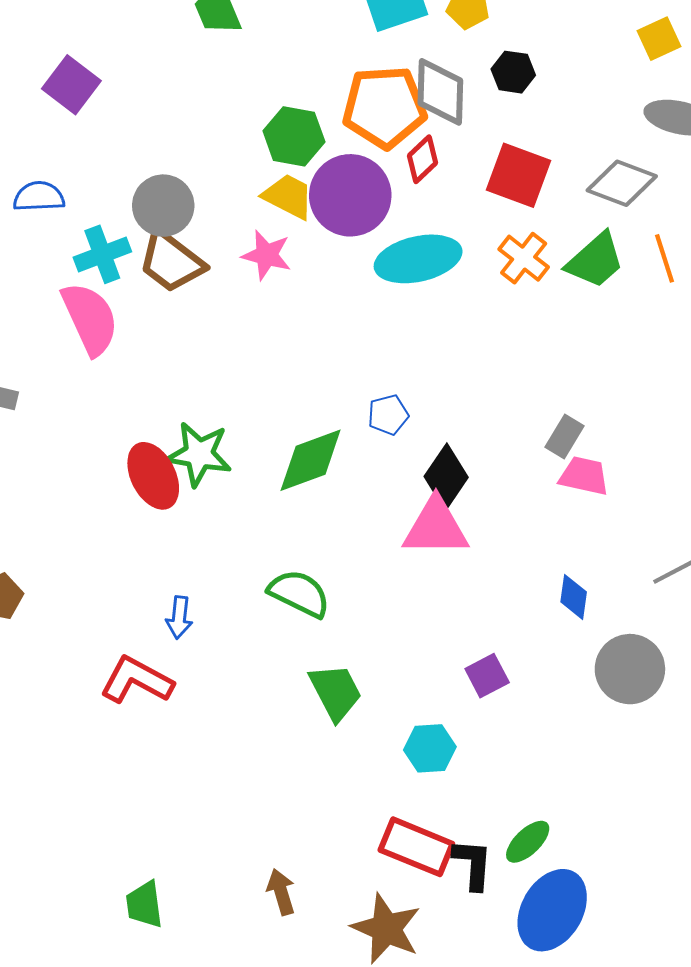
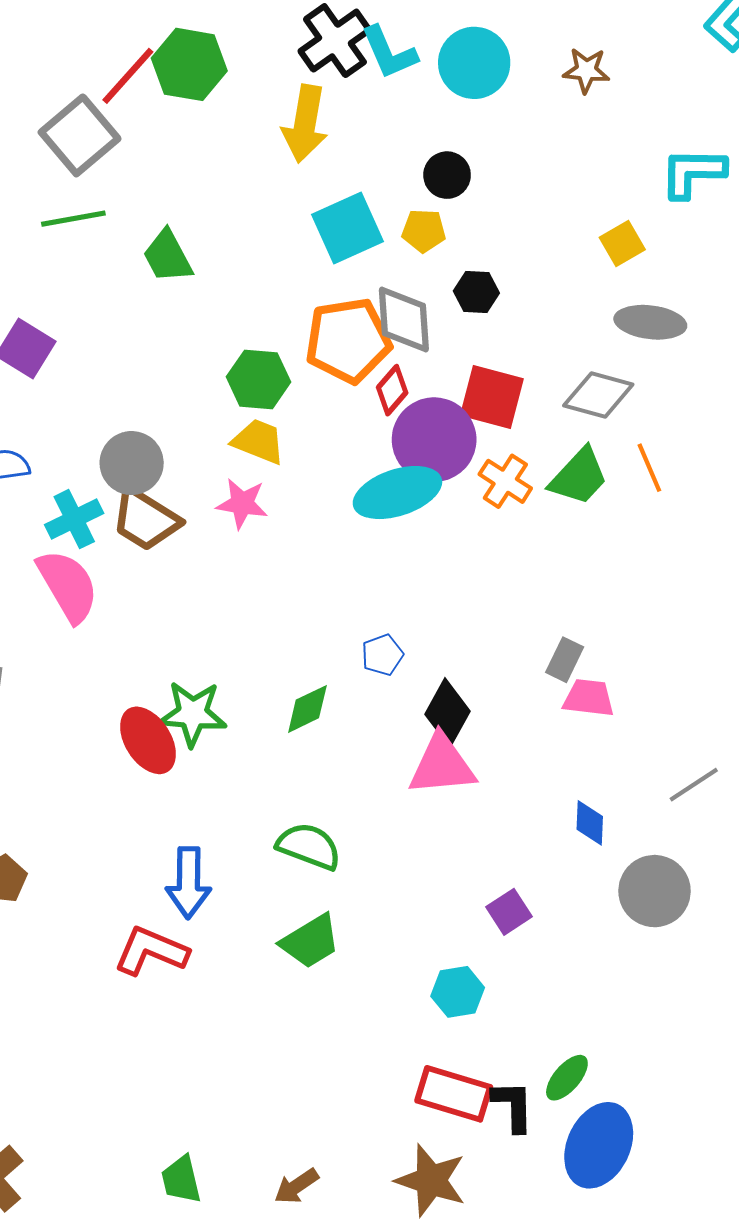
purple circle: (350, 195) -> (434, 440), moved
green diamond: (311, 460) -> (307, 709), size x0.7
blue arrow: (179, 618) -> (188, 883), size x1.6
green trapezoid: (336, 692) -> (310, 941), moved, turned 92
brown arrow: (281, 892) -> (296, 1186), moved, turned -102

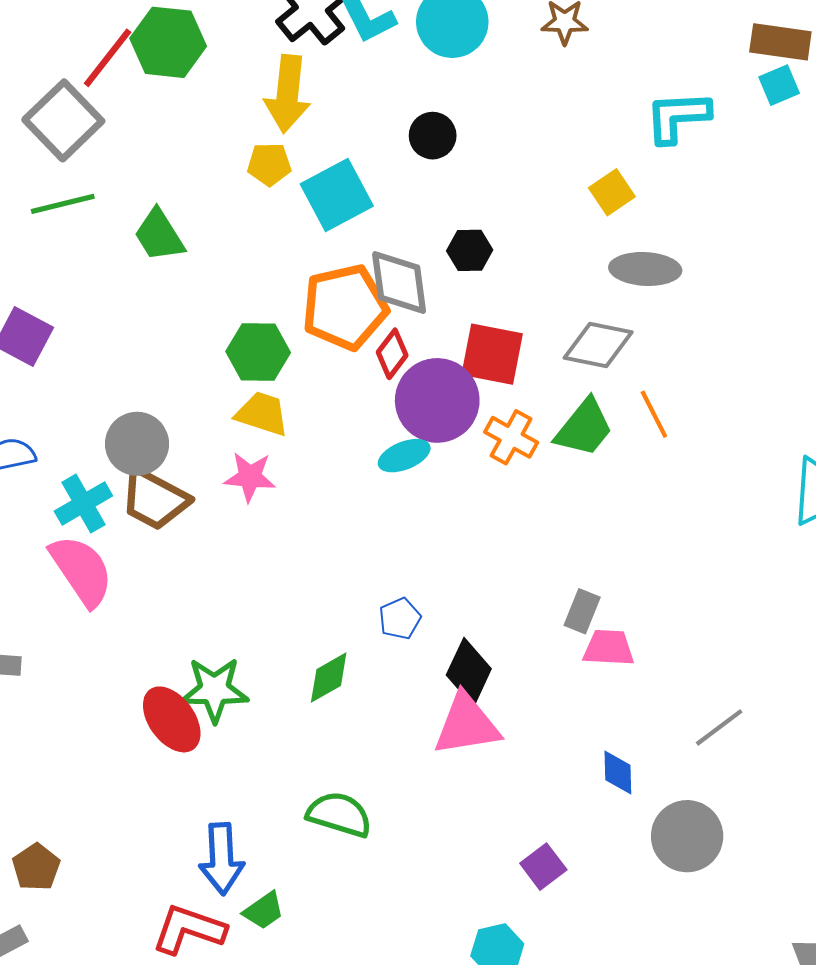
yellow pentagon: (424, 231) -> (269, 164), moved
cyan ellipse: (397, 493) -> (404, 456), size x0.6
green trapezoid: (310, 941) -> (264, 911), moved, size x0.7

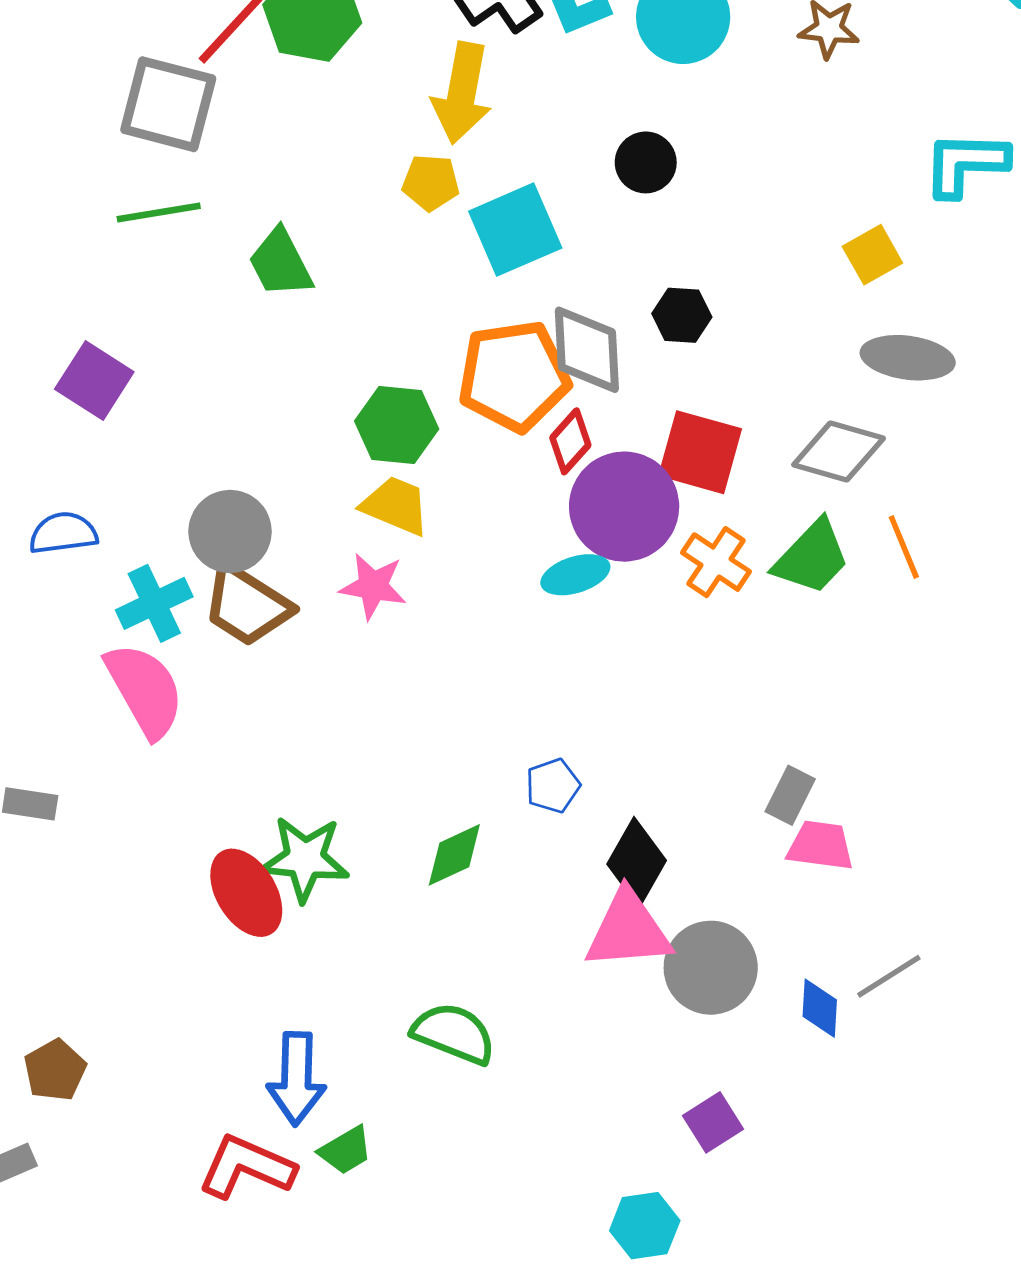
gray square: (63, 120) -> (168, 104), turned -36
gray line: (719, 727) -> (889, 976), moved
gray circle: (687, 836) -> (711, 968), moved

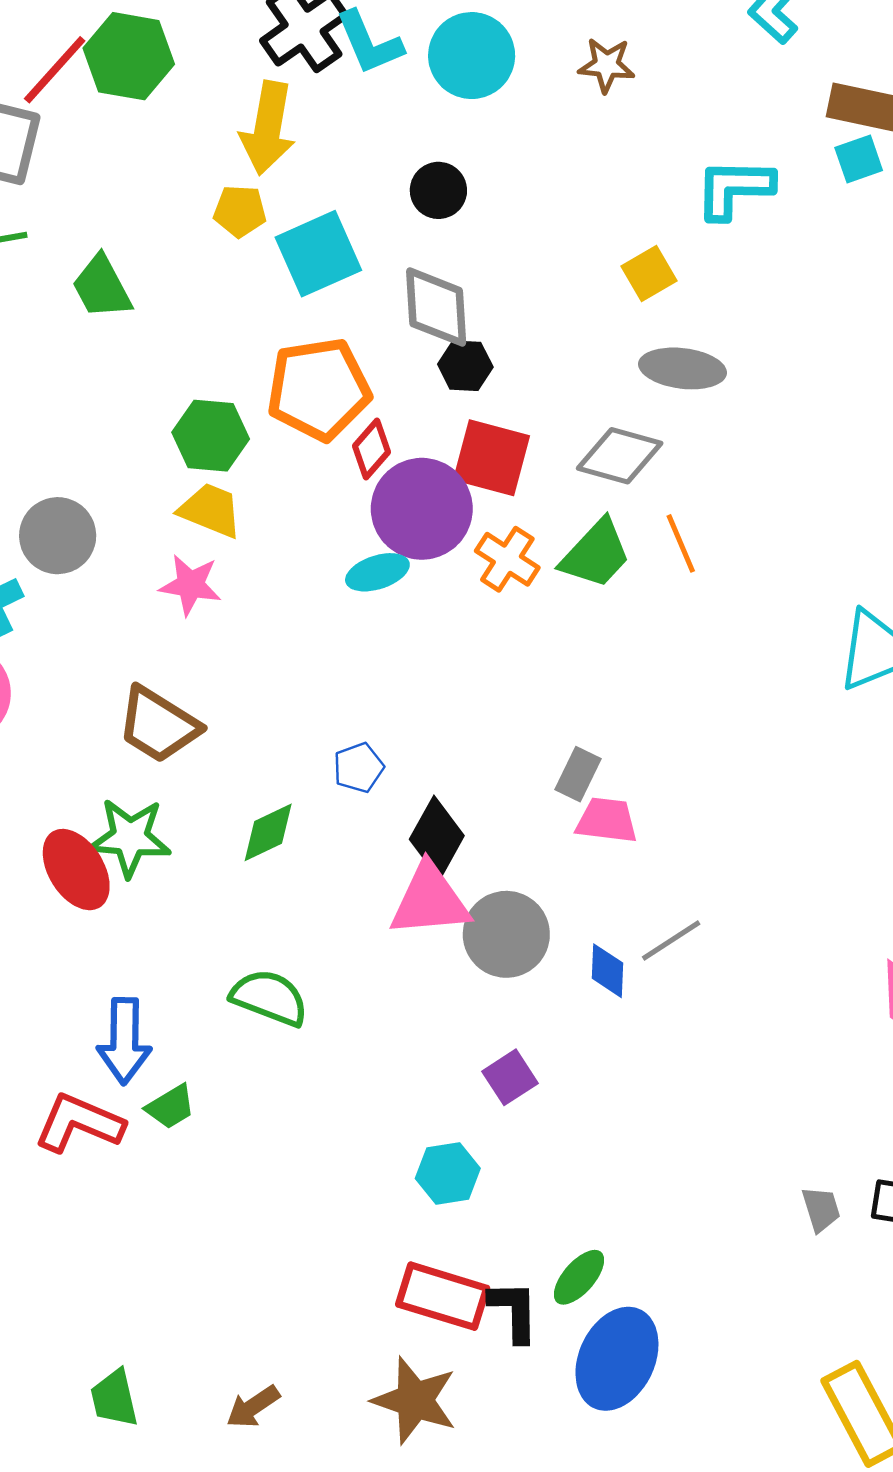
black hexagon: (682, 315) -> (465, 366), moved
gray diamond: (587, 350) -> (436, 307), moved
brown trapezoid: (247, 605) -> (158, 725), moved

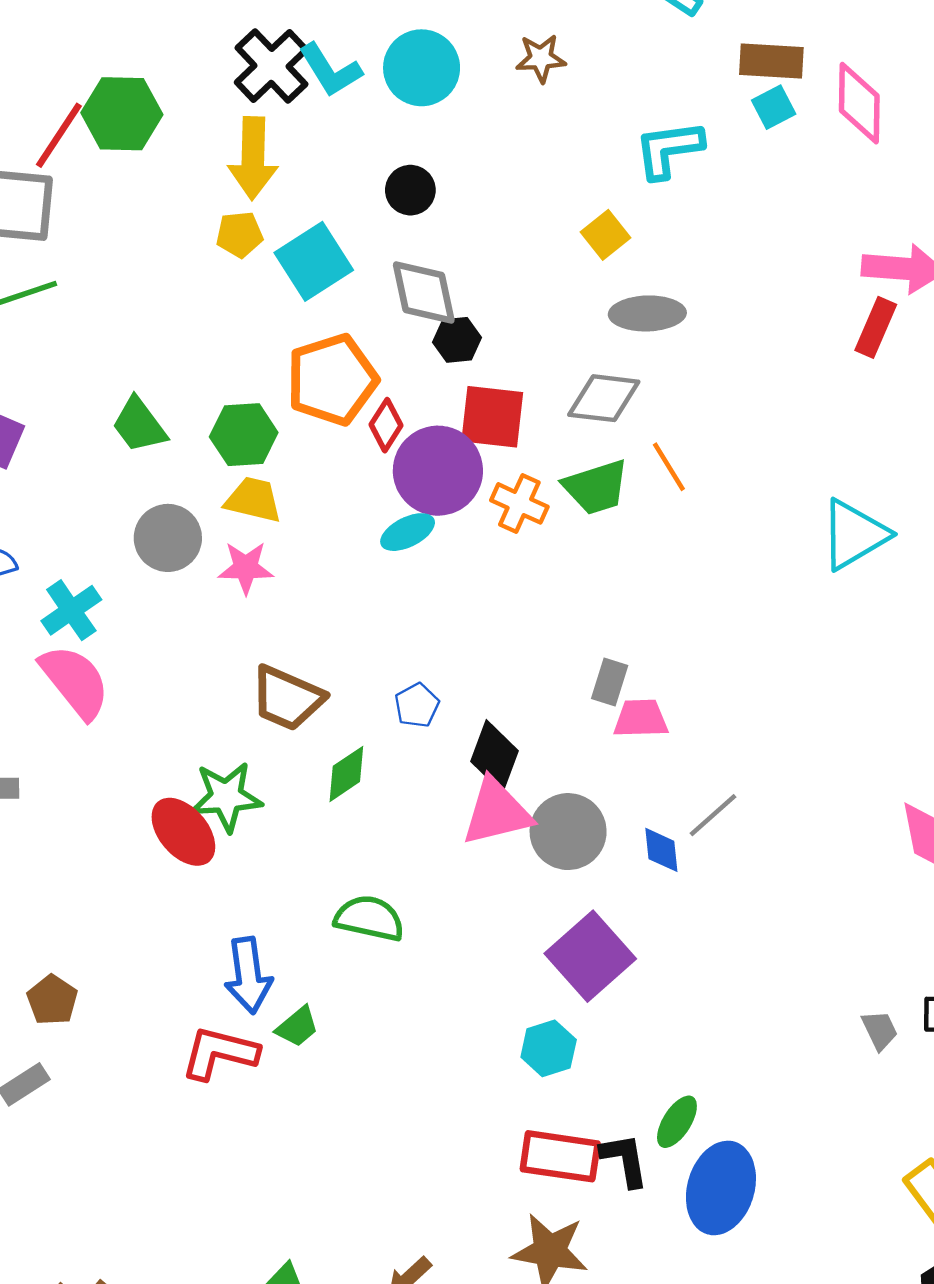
green trapezoid: (102, 287) -> (139, 425), moved
gray circle: (58, 536) -> (168, 538), moved
green trapezoid: (596, 554) -> (596, 487), turned 38
brown trapezoid: (158, 725) -> (287, 698), moved
purple square: (510, 1077) -> (590, 956), size x1.8

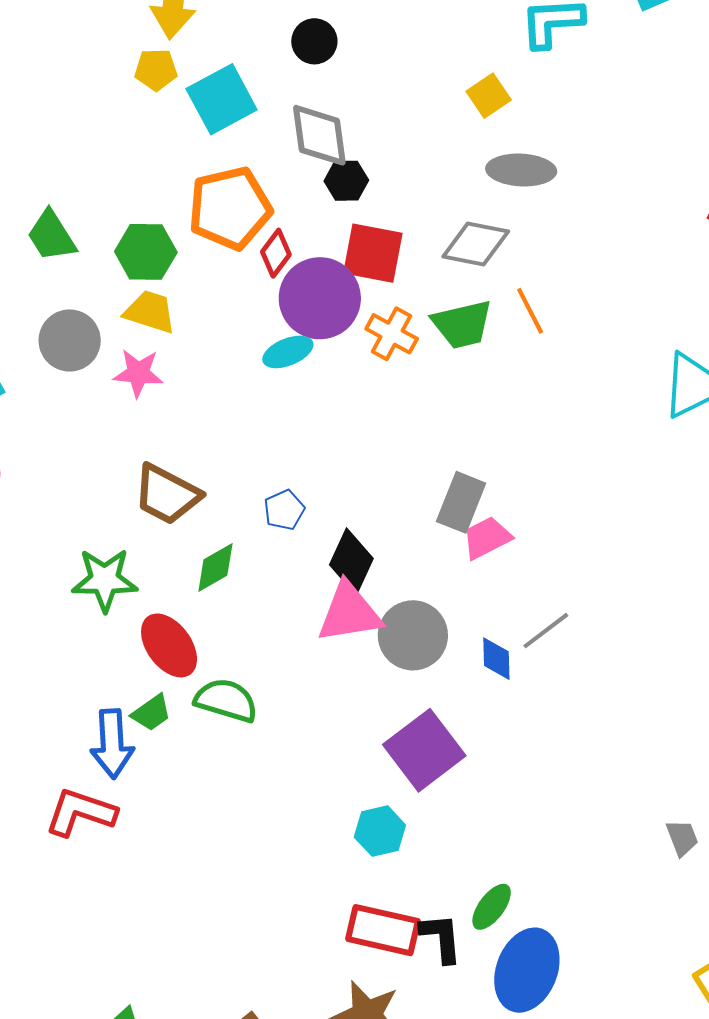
gray rectangle: (610, 682) -> (461, 502), size x1.4
pink trapezoid: (641, 719) -> (487, 538), turned -30
red ellipse: (183, 832) -> (169, 645), moved
green trapezoid: (297, 1027) -> (151, 713), moved

